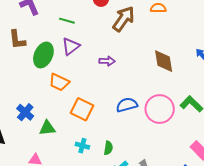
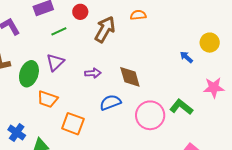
green line: (67, 21) -> (59, 31), moved, turned -35
brown diamond: (164, 61) -> (130, 77), moved
blue semicircle: (127, 105) -> (110, 102), moved

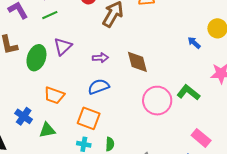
green line: (59, 31) -> (50, 15), moved
orange trapezoid: (47, 99) -> (54, 95), moved
blue semicircle: (110, 102) -> (99, 87), moved
orange square: (73, 124) -> (89, 118), moved

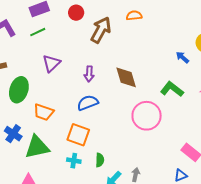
green ellipse: (36, 58) -> (19, 90), moved
purple arrow: (100, 58) -> (89, 74), turned 98
green L-shape: (188, 93) -> (172, 89), moved
green triangle: (47, 130) -> (37, 147), size x1.5

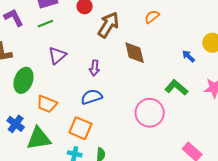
orange semicircle: (134, 16) -> (152, 17), moved, turned -35
brown diamond: (126, 77) -> (135, 53), moved

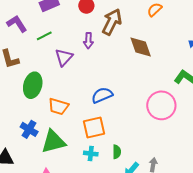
green line: (45, 24) -> (44, 36), moved
purple arrow: (94, 68) -> (88, 41), moved
orange square: (80, 128) -> (94, 127), turned -30

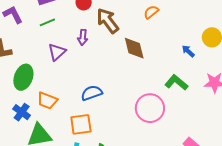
brown arrow: (112, 22) -> (108, 21), turned -68
green line: (44, 36) -> (47, 22), moved
blue cross: (29, 129) -> (22, 112), moved

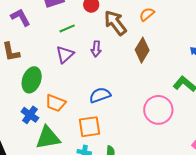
orange semicircle: (151, 12) -> (147, 14), moved
green line: (47, 22) -> (67, 28), moved
purple arrow: (83, 37) -> (96, 49), moved
brown diamond: (134, 48) -> (142, 50), turned 45

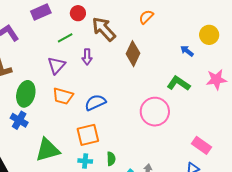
orange semicircle: (147, 14) -> (146, 17), moved
green line: (67, 28) -> (65, 38), moved
orange trapezoid: (56, 103) -> (63, 96), moved
blue cross: (30, 115) -> (19, 120), moved

